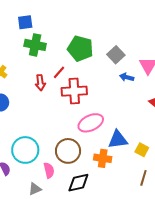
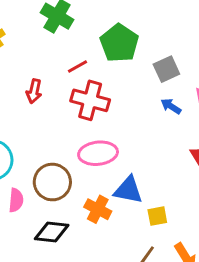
red arrow: (40, 83) -> (34, 91), moved
yellow square: (142, 150) -> (157, 216), turned 32

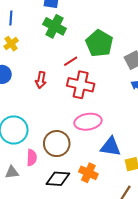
orange cross: (98, 209) -> (88, 173), moved

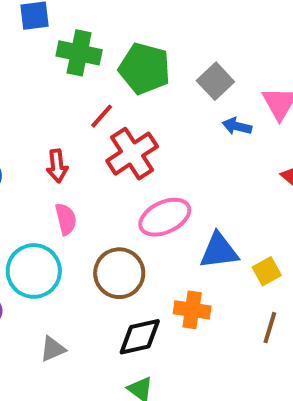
green cross: (55, 26) -> (79, 53), moved
red cross: (81, 85) -> (132, 154), turned -30
pink semicircle: (32, 158) -> (66, 219), moved

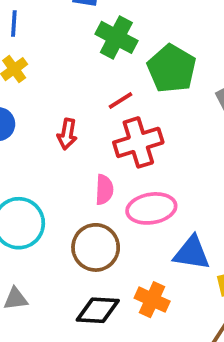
pink semicircle: (66, 219) -> (104, 190), moved

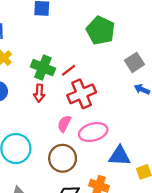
green cross: (116, 37) -> (43, 68), moved
green pentagon: (172, 69) -> (101, 31), moved
pink semicircle: (104, 190) -> (64, 124), turned -150

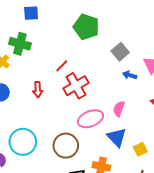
green cross: (43, 68) -> (20, 44), moved
pink semicircle: (64, 124) -> (119, 109), moved
blue triangle: (120, 156) -> (117, 137), turned 50

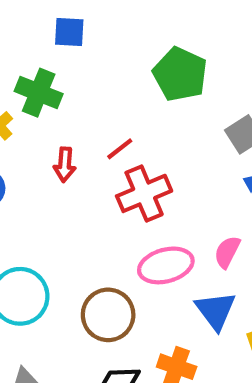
red arrow: (38, 90) -> (65, 165), moved

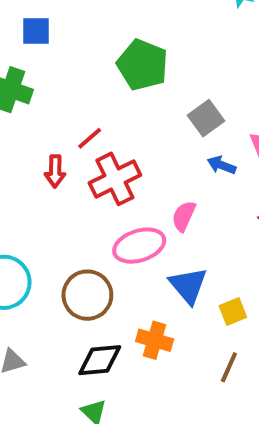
red arrow: (65, 165) -> (55, 171), moved
pink semicircle: (227, 252) -> (184, 216), moved

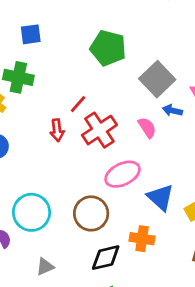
gray square: (206, 118) -> (157, 79), size x1.4
pink semicircle: (184, 216) -> (147, 128), moved, turned 130

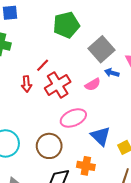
green pentagon: (108, 48) -> (66, 25), turned -30
pink semicircle: (147, 128) -> (93, 84), turned 91

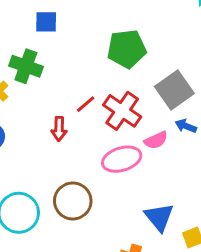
red cross: (58, 85) -> (122, 111), moved, turned -30
pink ellipse: (73, 118) -> (122, 159), moved
brown circle: (49, 146) -> (73, 201), moved

